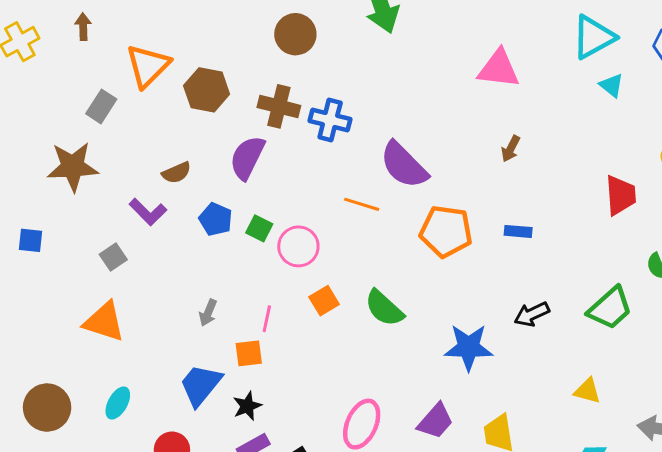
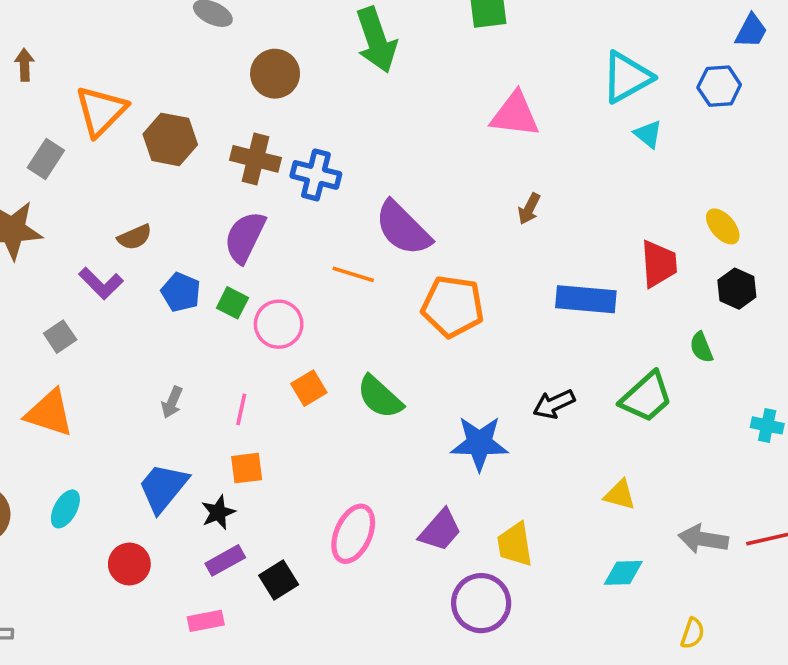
purple semicircle: (247, 158) -> (245, 237), moved
blue rectangle: (518, 231) -> (586, 299), moved, size x1.8
orange square: (249, 353) -> (247, 468), moved

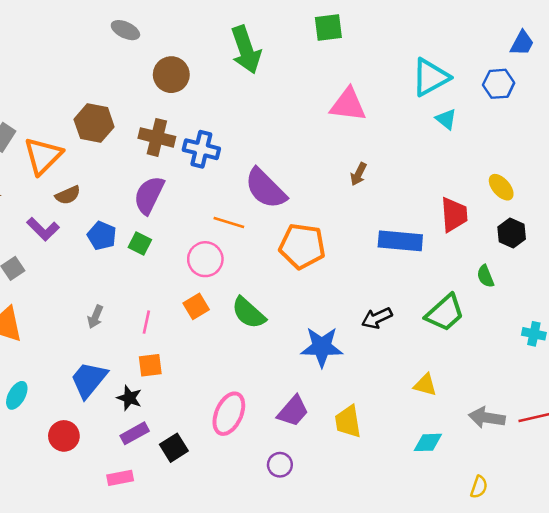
orange triangle: (101, 111) -> (43, 156), moved
pink circle: (279, 324) -> (205, 259), moved
black star: (218, 512) -> (129, 398), turned -30
purple circle: (481, 603) -> (280, 465), moved, size x0.6

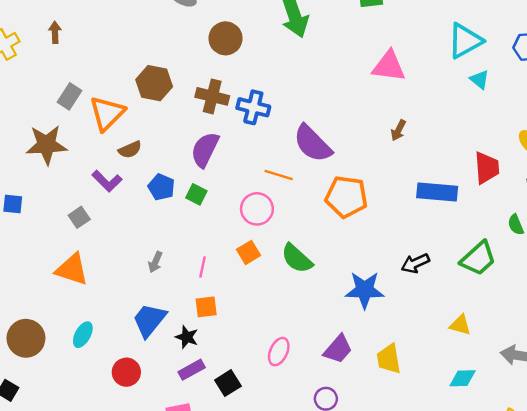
pink ellipse: (229, 414) -> (279, 352), size x0.7

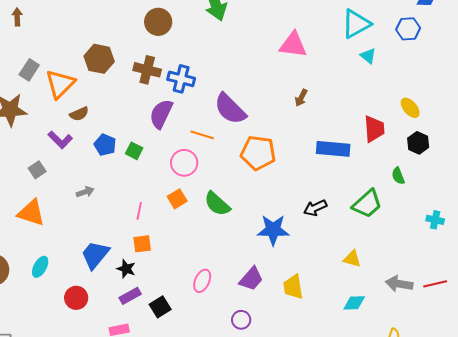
purple semicircle: (205, 150) -> (161, 114), moved
gray arrow: (155, 262) -> (85, 192), moved, turned -132

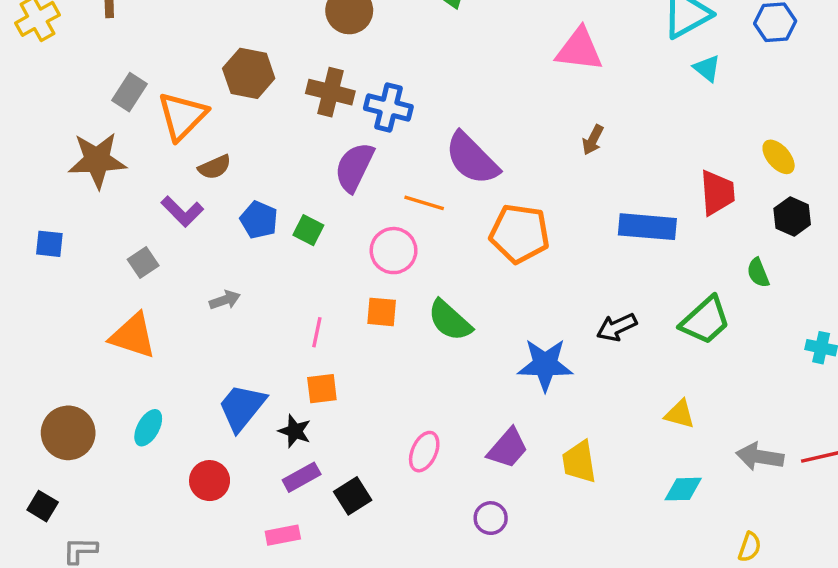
orange square: (177, 199) -> (382, 312), turned 36

